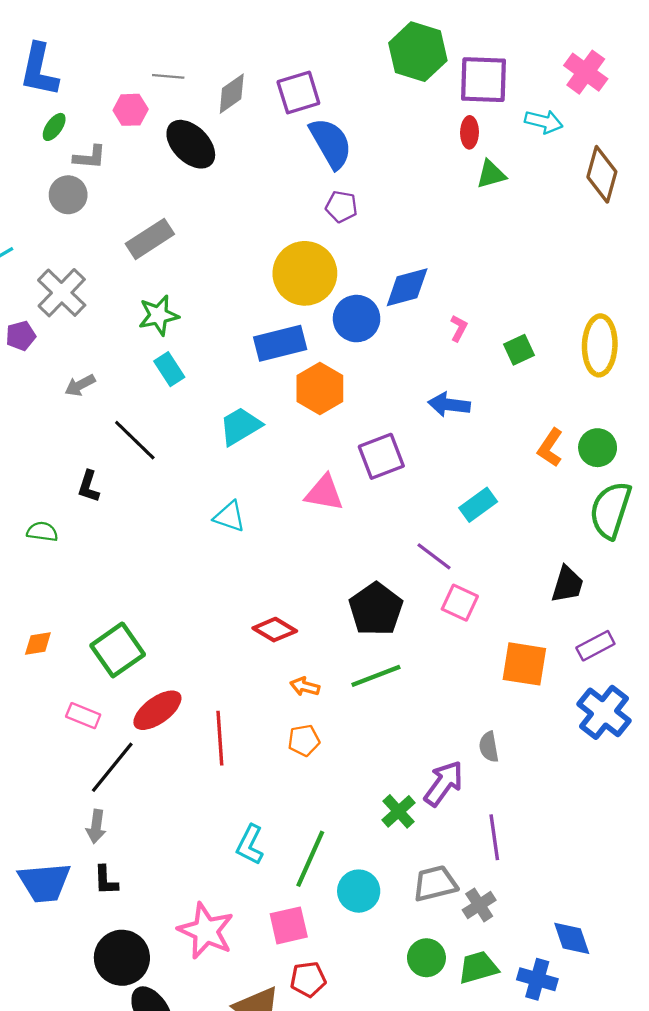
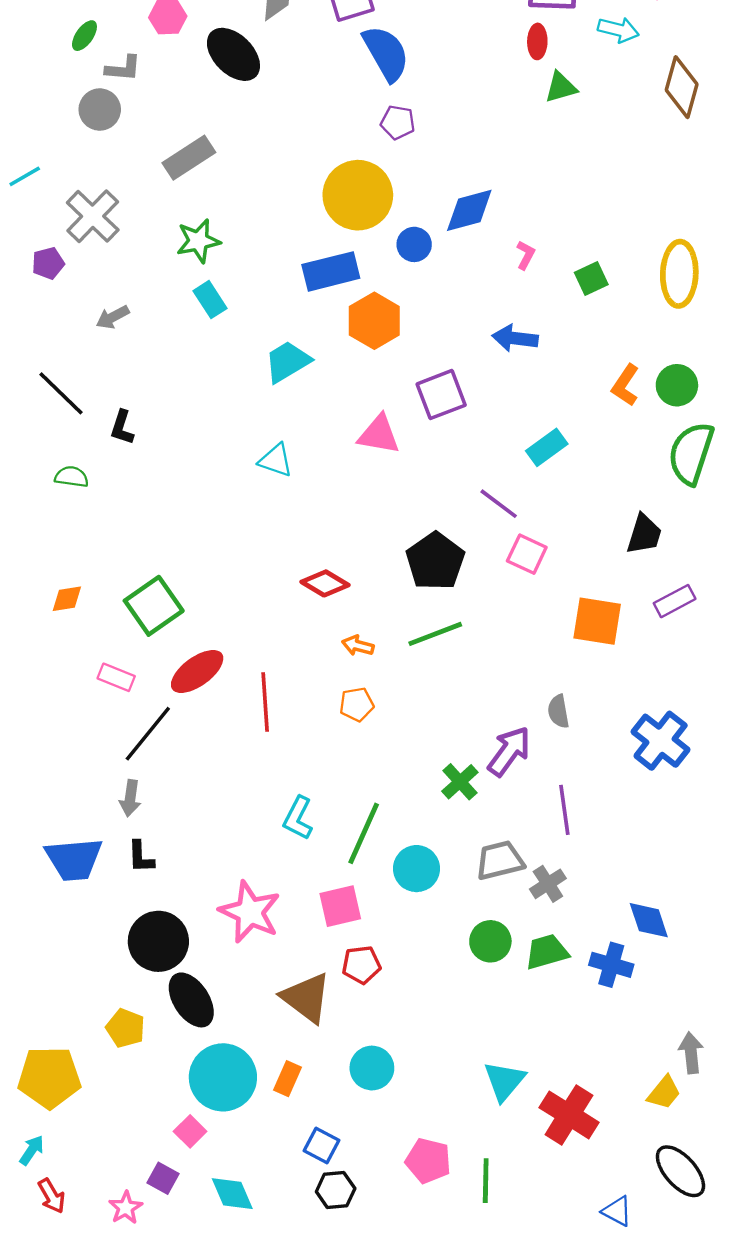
blue circle: (357, 319) -> (414, 244), size x0.7
black line: (135, 440) -> (61, 393), moved
blue cross: (604, 712) -> (661, 741), moved

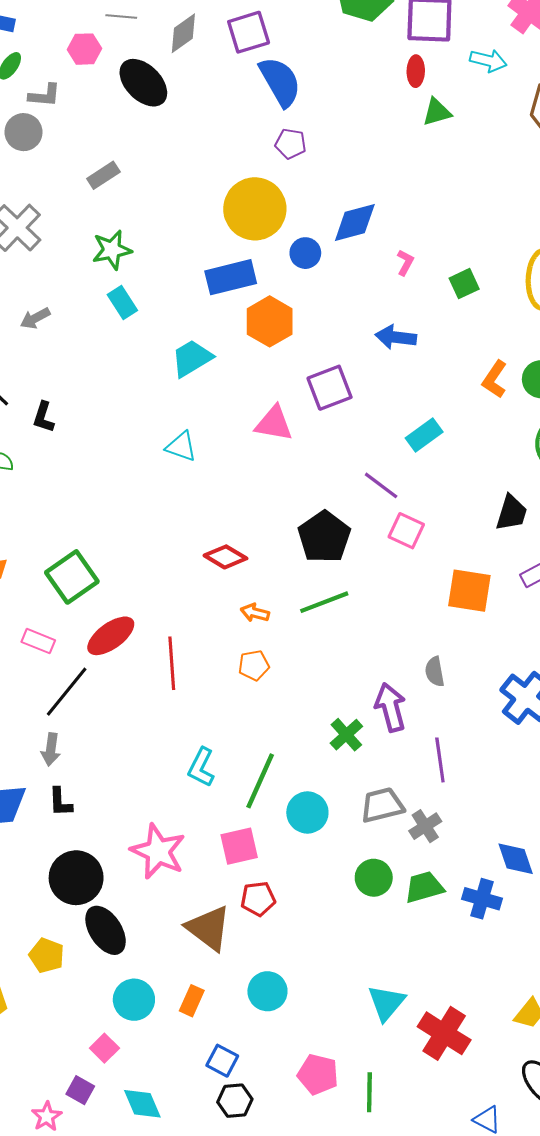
gray rectangle: (189, 158) -> (103, 175), size x0.7
purple arrow: (509, 751) -> (391, 707), turned -51
cyan circle: (223, 1077) -> (134, 1000), size x0.7

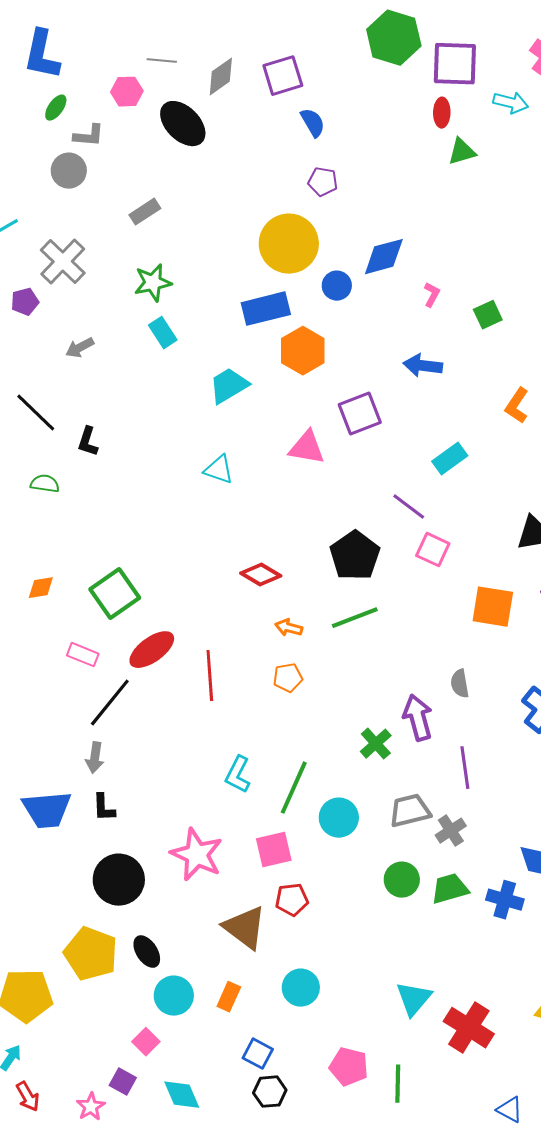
blue semicircle: (280, 82) -> (313, 123), size x0.6
black ellipse: (106, 930) -> (147, 952), moved, size x0.7
yellow pentagon: (47, 956) -> (91, 954), size x1.6

